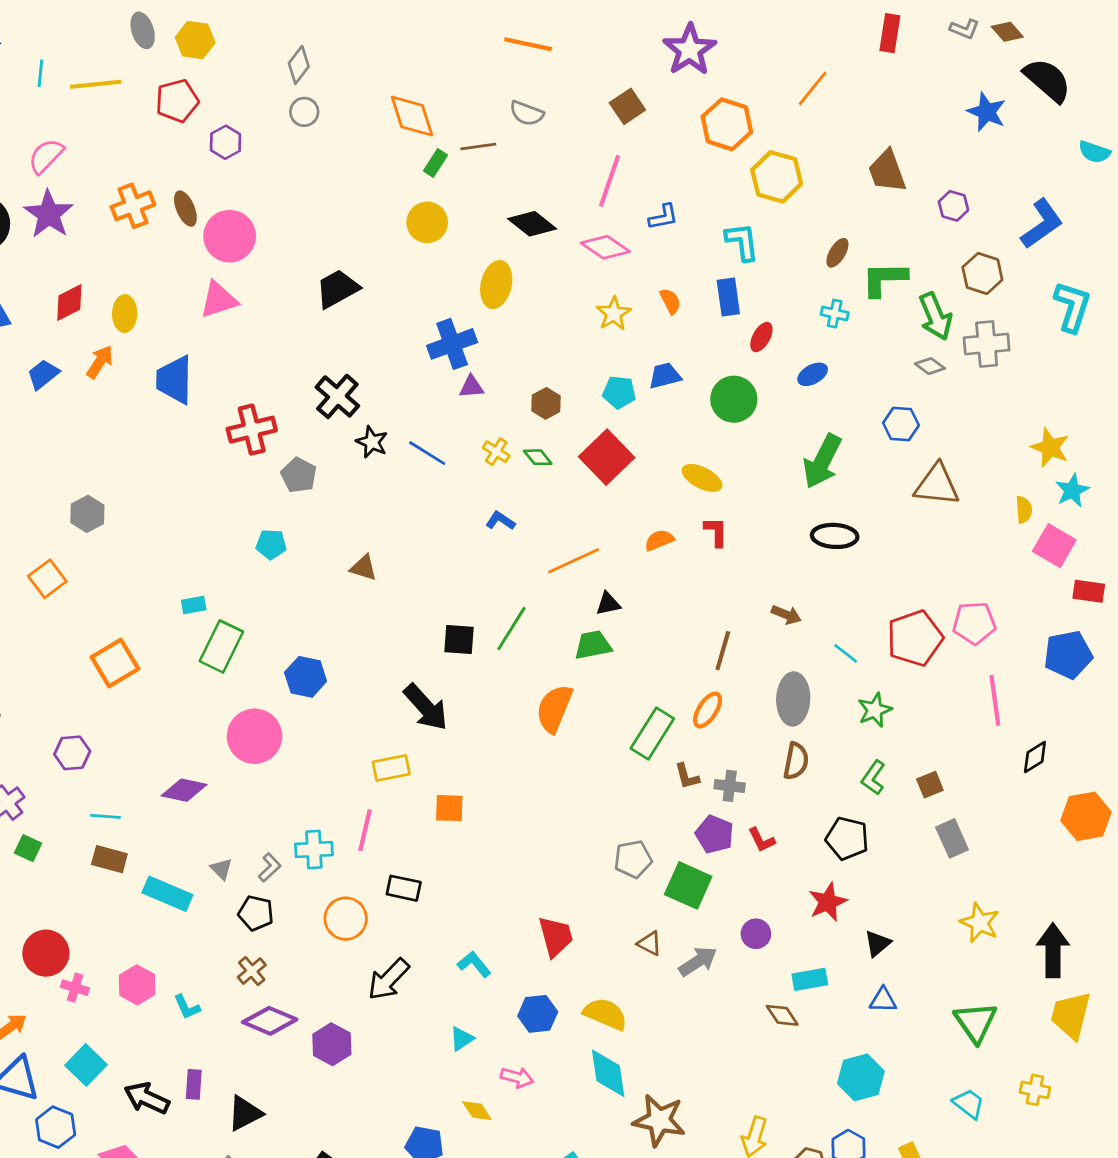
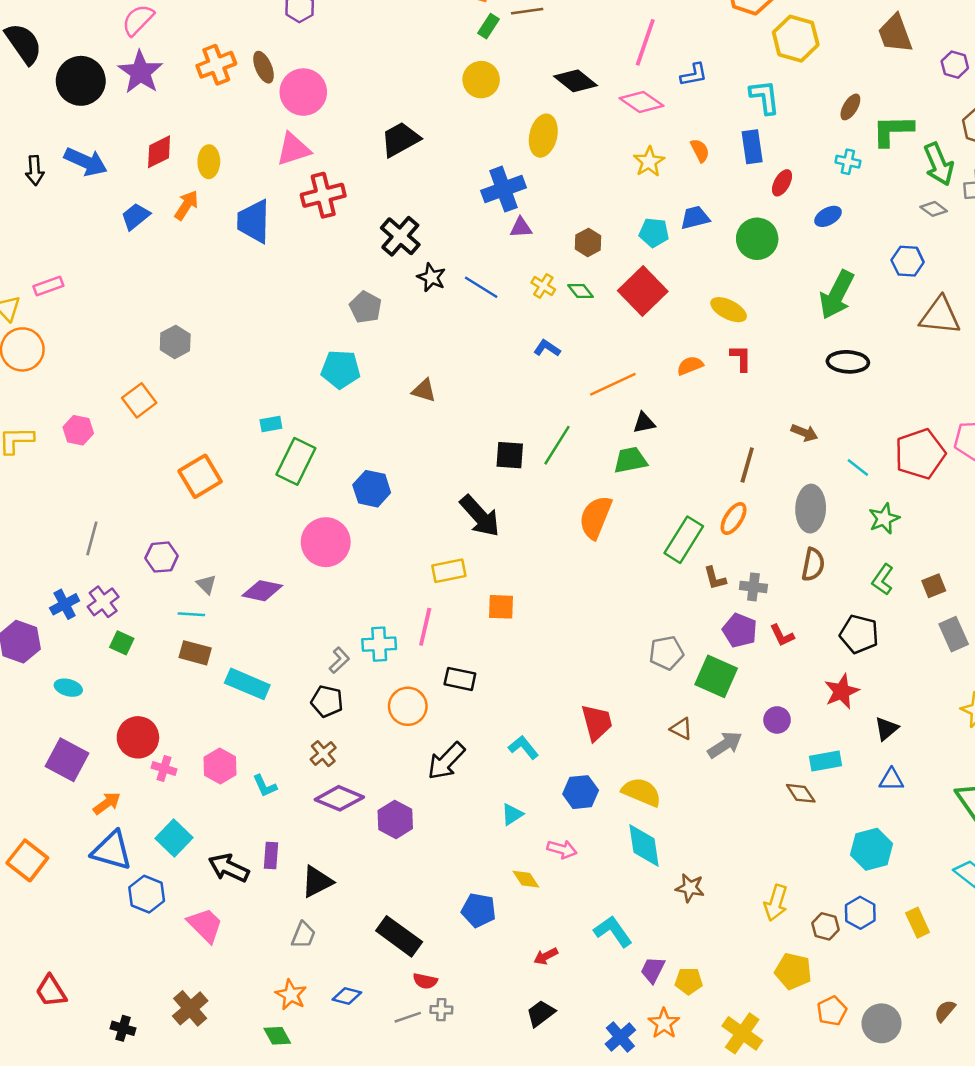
red cross: (252, 430) -> (323, 195), moved
cyan pentagon: (271, 544) -> (341, 369), size x1.4
gray triangle: (221, 869) -> (206, 584), moved
brown star: (659, 1120) -> (690, 888), size x0.6

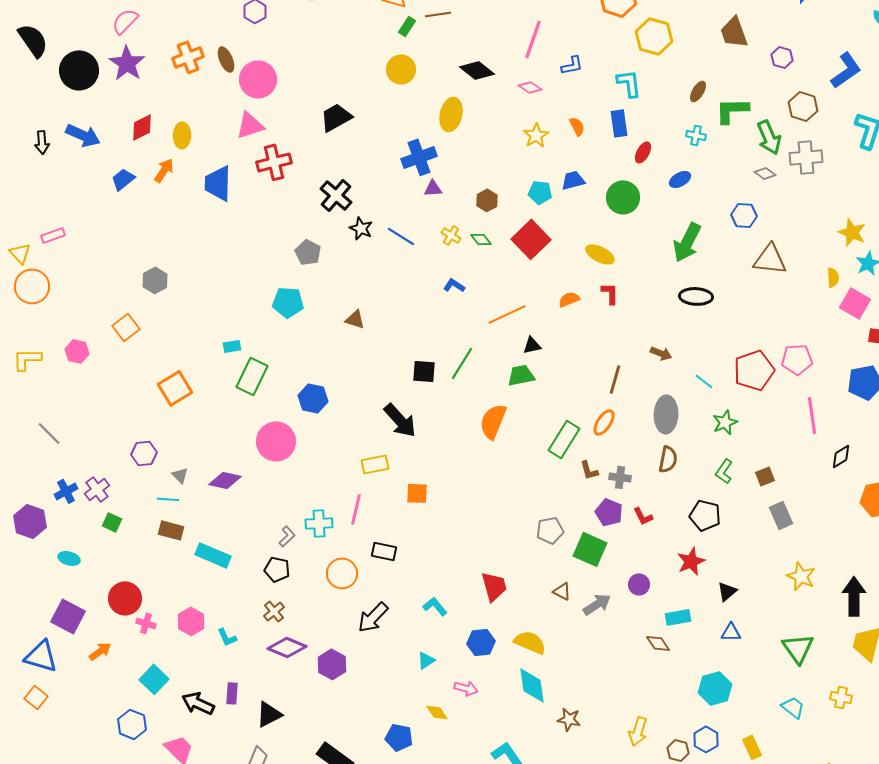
pink diamond: (642, 102) -> (530, 87), size x0.7
gray line: (92, 538) -> (49, 433), moved, turned -60
blue triangle: (112, 851) -> (41, 656), moved
orange square: (27, 860) -> (36, 697), size x0.7

